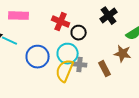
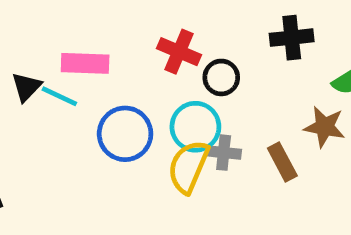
pink rectangle: (19, 16) -> (85, 63), moved
black cross: (109, 16) -> (292, 38), turned 30

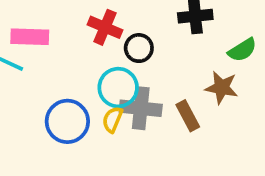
blue circle: (125, 134) -> (67, 121), moved
gray cross: (224, 153) -> (141, 108), size x1.5
yellow semicircle: (188, 167) -> (113, 120), size x0.6

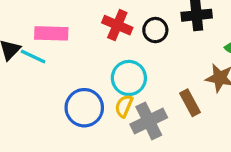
black circle: (139, 48) -> (155, 30), moved
gray cross: (141, 108) -> (149, 121), moved, turned -32

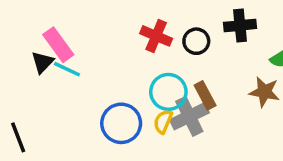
pink rectangle: (51, 33) -> (58, 45), moved, turned 52
brown rectangle: (190, 103) -> (205, 95), moved
gray cross: (149, 121) -> (189, 116), moved

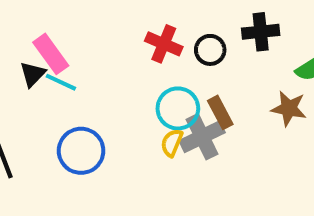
blue circle: (121, 123) -> (81, 151), moved

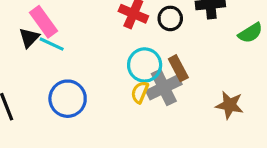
brown star: (289, 108) -> (230, 105), moved

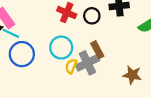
cyan circle: (145, 65) -> (61, 48), moved
blue circle: (68, 99) -> (22, 54), moved

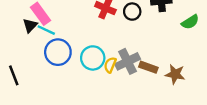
cyan circle: (61, 48) -> (93, 58), moved
brown rectangle: (97, 50) -> (148, 67), moved, turned -42

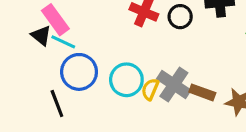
black triangle: (30, 25) -> (41, 36), turned -35
gray cross: (128, 61) -> (174, 85), turned -30
black line: (14, 75) -> (57, 104), moved

